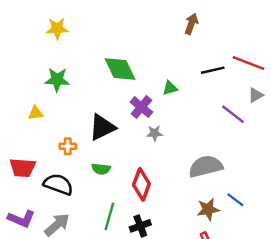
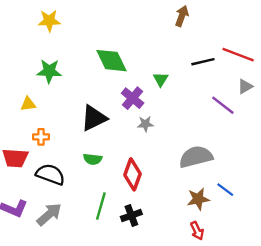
green triangle: (170, 88) -> (161, 79), turned -42
orange cross: (68, 146) -> (41, 137), moved

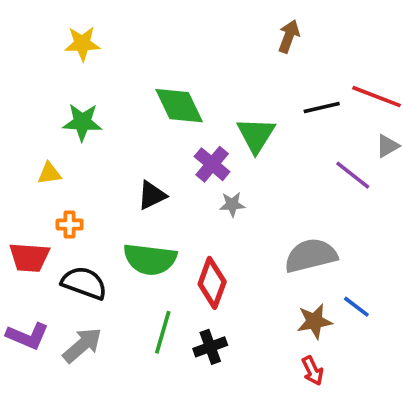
green triangle: (161, 79) -> (256, 135), size x1.6
black triangle: (94, 118) -> (152, 195), size x0.7
green semicircle: (93, 159) -> (150, 259), size x1.8

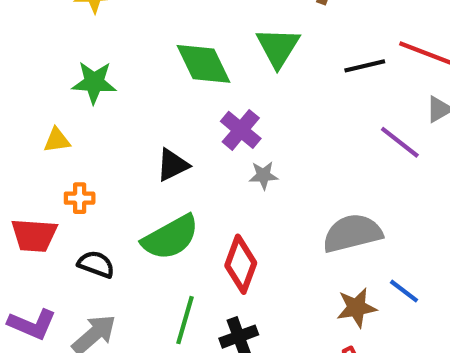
green triangle: (256, 135) -> (278, 47), moved
green semicircle: (150, 259) -> (170, 237), turned -36
black semicircle: (84, 283) -> (96, 264), size x0.7

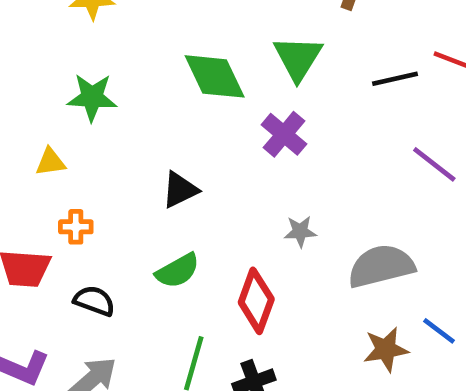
purple cross: (241, 130) -> (284, 134), moved
gray star: (263, 175) -> (300, 231), moved
green semicircle: (170, 237) -> (178, 271), size x0.7

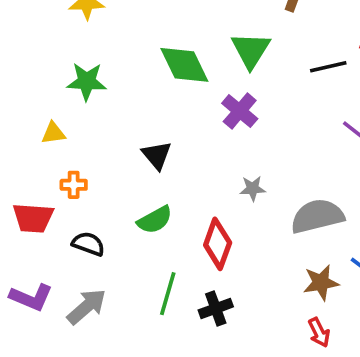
black triangle: (180, 190) -> (157, 155), turned -44

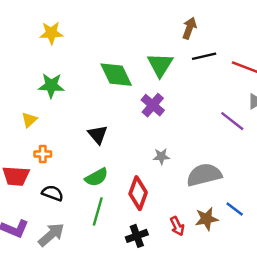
black line: (328, 67) -> (204, 56), moved
yellow triangle: (53, 133) -> (29, 120), turned -35
green line: (168, 294) -> (98, 211), moved
red arrow: (319, 332) -> (177, 226), moved

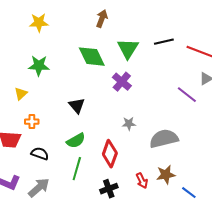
brown arrow: (189, 28) -> (102, 19), moved
blue line: (235, 209) -> (189, 193), moved

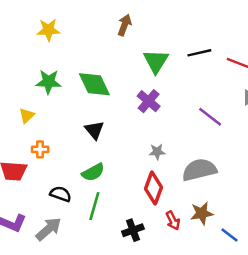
green diamond: (92, 57) -> (94, 84), moved
purple line: (187, 95) -> (210, 117), moved
black semicircle: (40, 154) -> (61, 194), moved
red diamond: (110, 154) -> (153, 188), moved

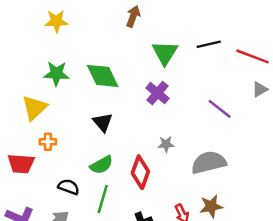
yellow triangle: (27, 116) -> (34, 108), size x1.6
red diamond: (153, 188) -> (140, 172), moved

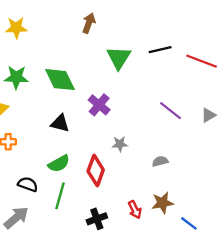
gray triangle: (260, 89) -> (209, 115), moved
purple cross: (158, 93) -> (99, 105), moved
black triangle: (103, 122) -> (60, 123), turned -36
gray semicircle: (209, 162) -> (160, 161), size x0.5

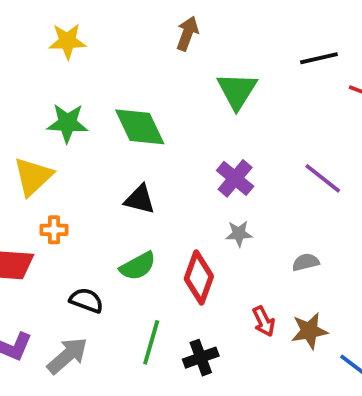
black line: (160, 50) -> (319, 58), moved
purple cross: (99, 105) -> (235, 178), moved
green line: (60, 196) -> (151, 342), moved
red arrow: (135, 210) -> (264, 321), moved

